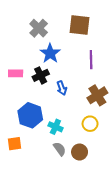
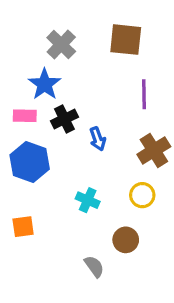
blue star: (50, 53) -> (45, 84), moved
blue hexagon: (30, 115) -> (30, 162), moved
gray semicircle: (60, 149) -> (94, 266), moved

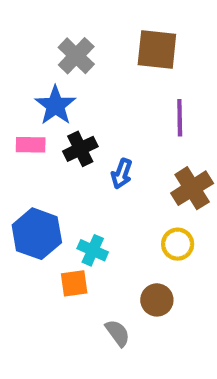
blue arrow: (98, 139) -> (122, 174), turned 40
blue hexagon: (30, 162) -> (37, 234), moved
cyan cross: (88, 200) -> (93, 250), moved
orange square: (23, 227) -> (74, 283), moved

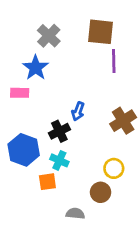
purple line: (180, 118) -> (114, 61), moved
black cross: (80, 149) -> (59, 131), moved
yellow circle: (178, 244) -> (114, 168), moved
gray semicircle: (118, 333) -> (75, 214), turned -48

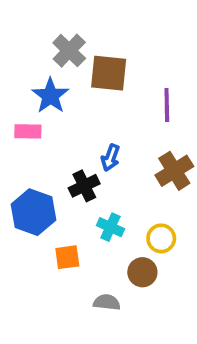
brown square: (101, 32) -> (109, 73), moved
purple line: (114, 61) -> (167, 105), moved
cyan cross: (59, 160) -> (110, 227), moved

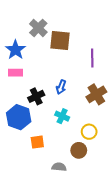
blue star: (50, 96) -> (15, 50), moved
black cross: (84, 186) -> (36, 96), moved
cyan cross: (110, 227) -> (62, 116), moved

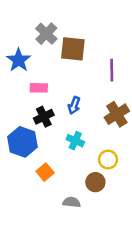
pink rectangle: (15, 73) -> (39, 88), moved
orange square: (37, 142) -> (45, 172), turned -32

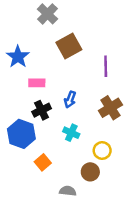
gray cross: (46, 34) -> (48, 14), moved
brown square: (73, 49) -> (69, 46), turned -35

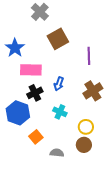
pink rectangle: (37, 83) -> (31, 70), size x1.5
brown circle: (90, 172) -> (84, 145), moved
gray semicircle: (68, 191) -> (57, 153), moved

